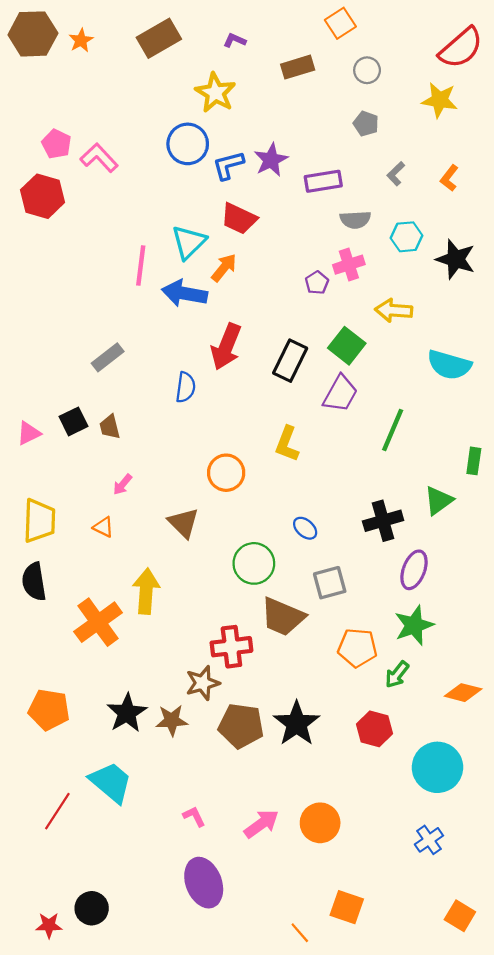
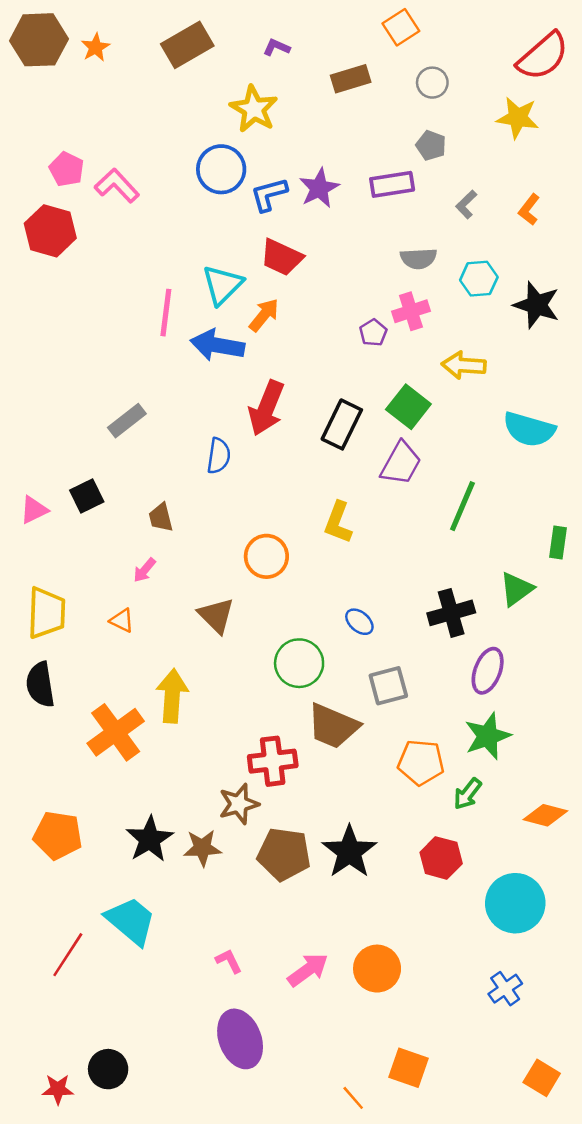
purple rectangle: (323, 181) -> (392, 184), moved
brown trapezoid: (110, 427) -> (161, 517), moved

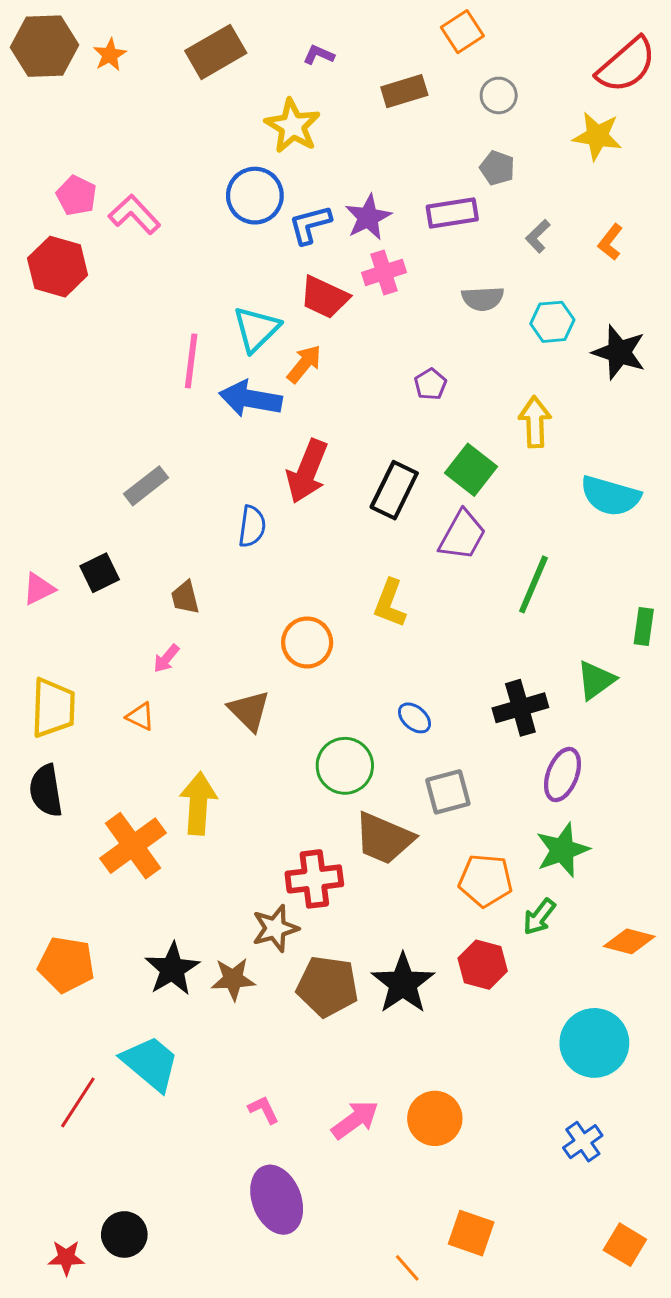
pink cross: (411, 311) -> (384, 272), moved
yellow arrow: (464, 365) -> (535, 422), turned 84
red hexagon: (441, 858) -> (483, 965), moved

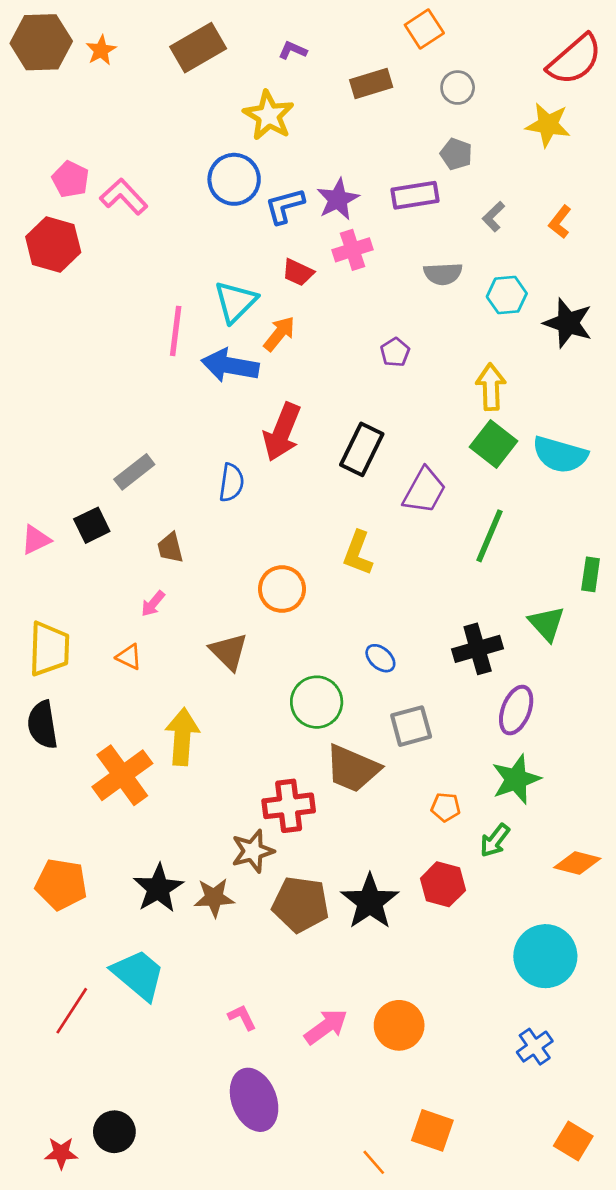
red trapezoid: (325, 297) -> (298, 272), size x0.7
green square: (471, 470) -> (493, 444), moved
gray rectangle: (146, 486) -> (134, 472), moved
green triangle: (596, 680) -> (547, 624), turned -36
orange pentagon: (486, 880) -> (446, 807), size x0.6

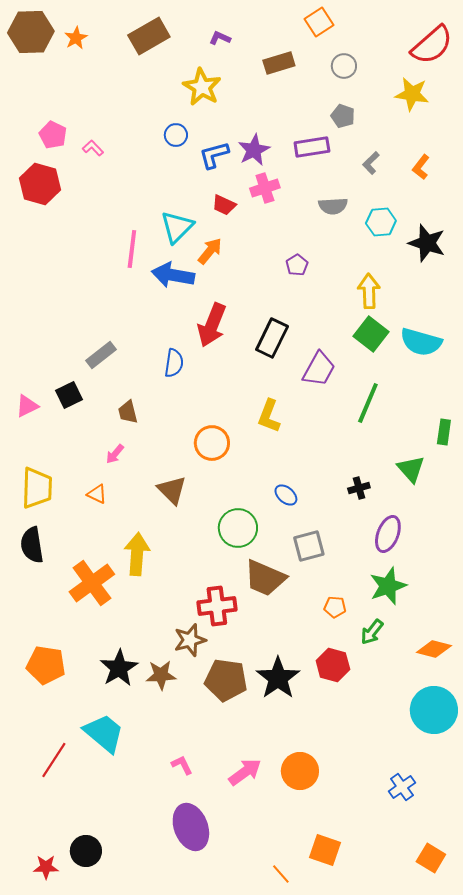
blue circle: (234, 179) -> (176, 135), size x0.6
pink L-shape: (124, 197) -> (93, 148), size x0.6
black cross: (478, 649) -> (359, 488), size x0.6
cyan circle: (545, 956) -> (434, 710), moved

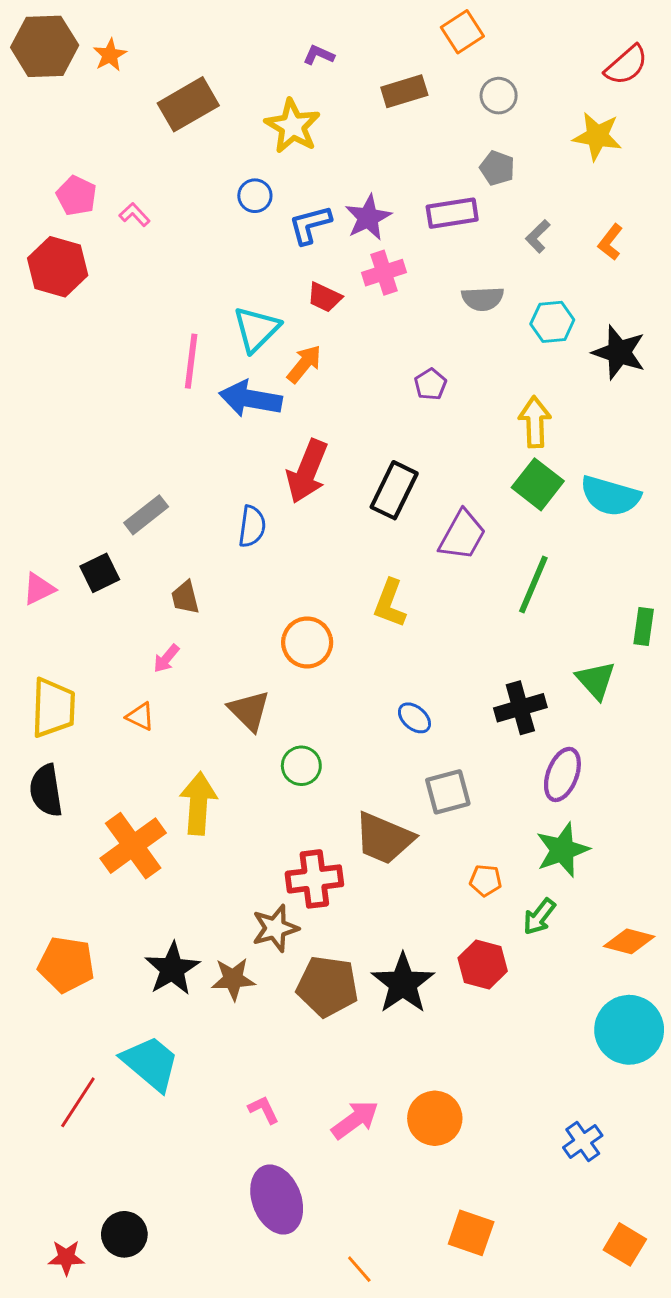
brown rectangle: (149, 36) -> (188, 104), moved
red semicircle: (432, 45) -> (626, 65), size x0.7
black cross: (359, 488) -> (520, 708), size x1.6
green circle: (238, 528) -> (301, 766), moved, size x0.7
orange line: (281, 874) -> (359, 1269), moved

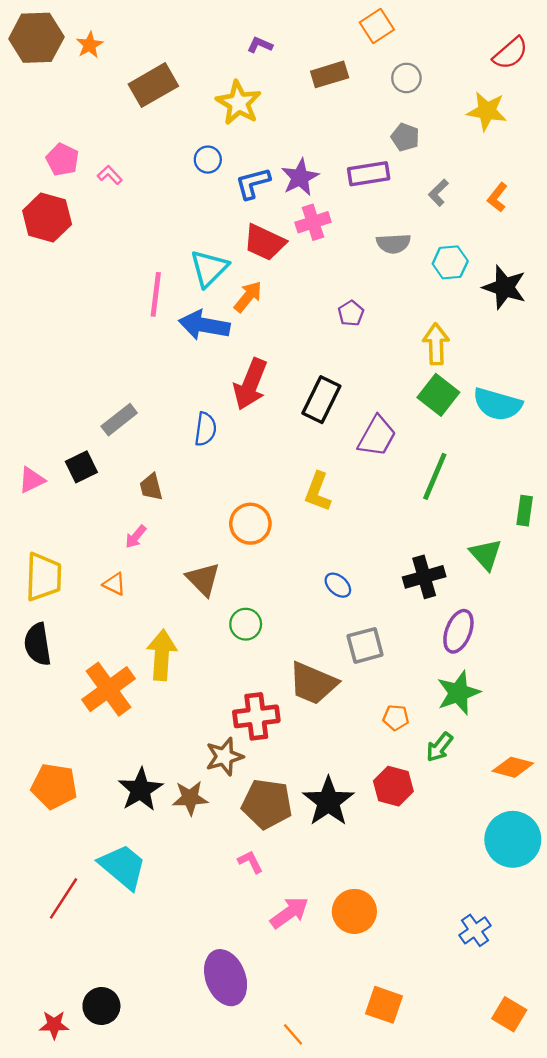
red trapezoid: (325, 297) -> (265, 242), size x1.5
pink L-shape: (264, 1110) -> (250, 862), moved

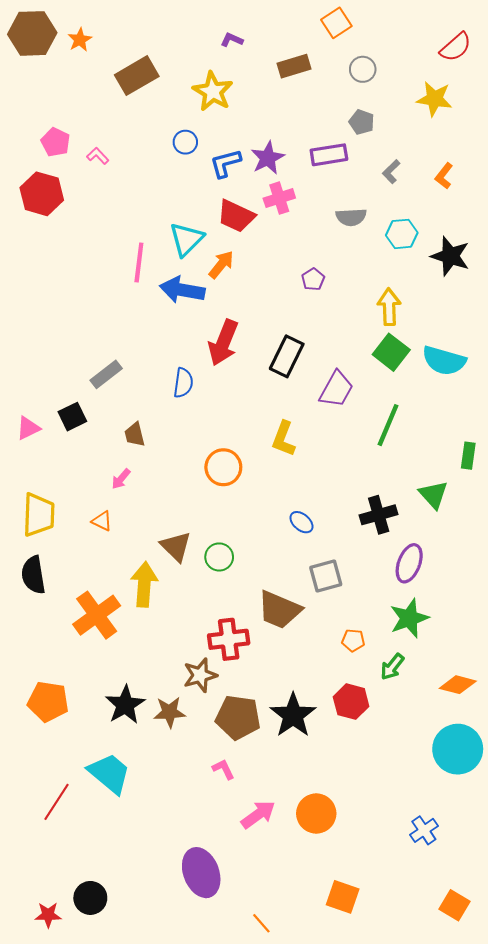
brown triangle: (203, 579) -> (176, 546), moved

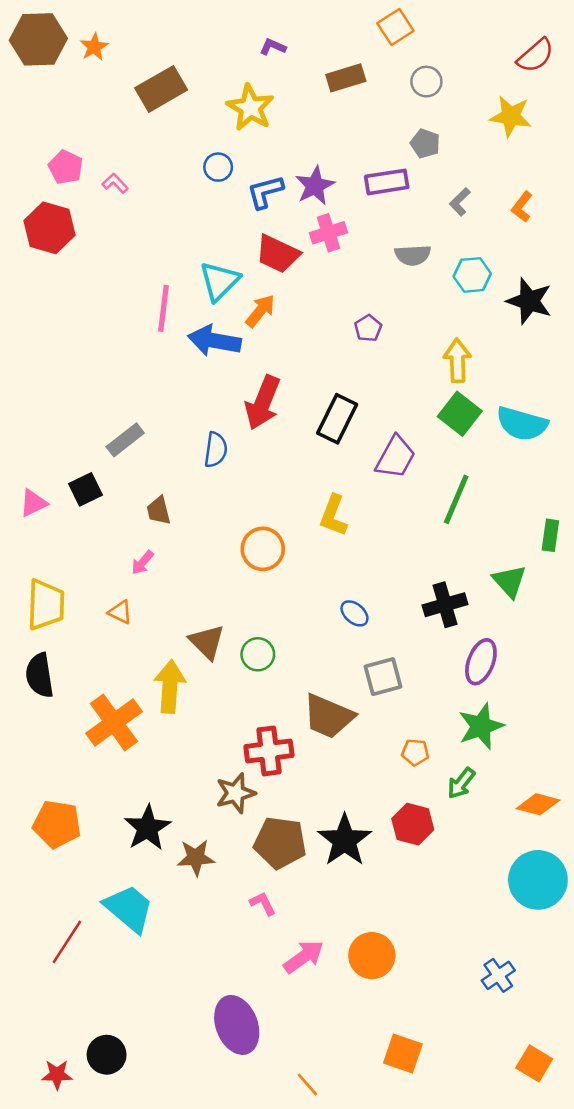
brown star: (170, 712) -> (196, 858), moved

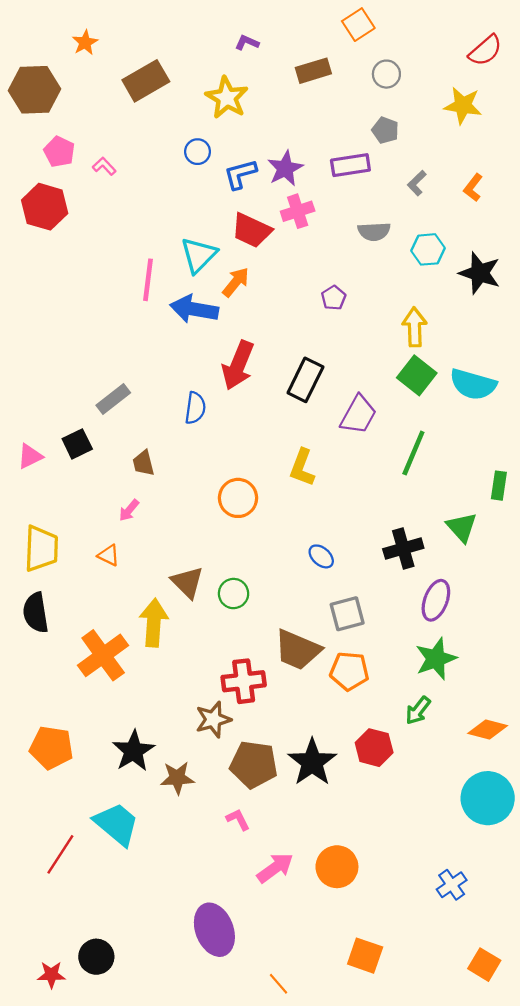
brown hexagon: (38, 39) -> (34, 90), moved
orange pentagon: (415, 752) -> (349, 671), moved, size x1.6

